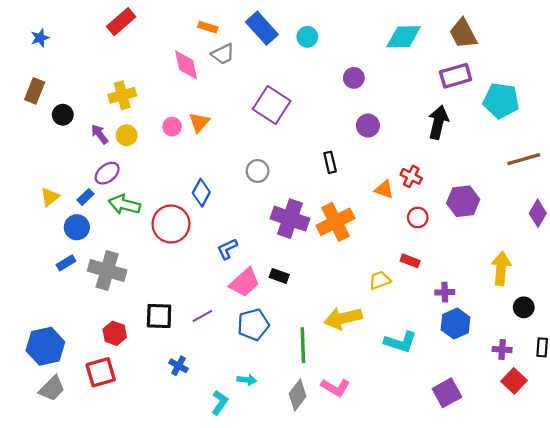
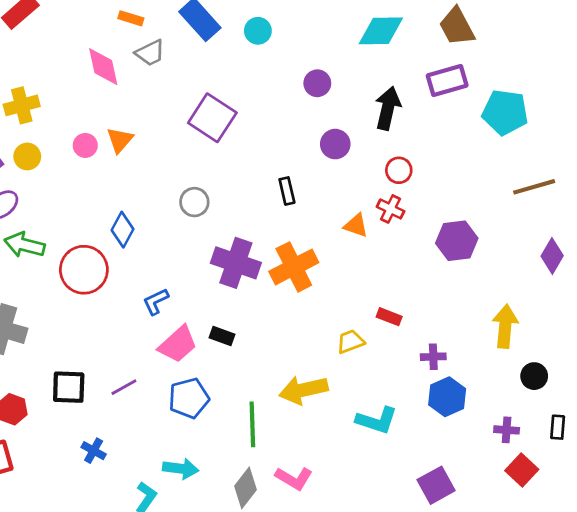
black arrow: (438, 122) -> (388, 108), moved
red circle: (418, 218) -> (399, 170), moved
cyan arrow: (247, 380) -> (181, 469), size x1.4

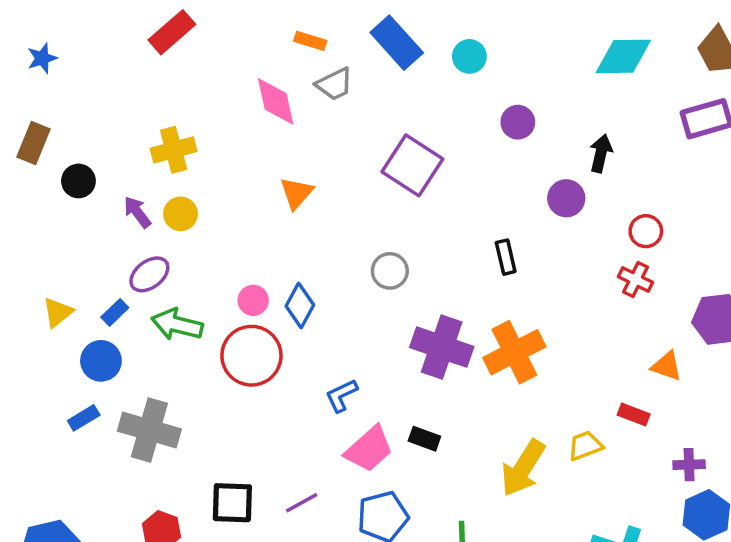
purple circle: (317, 83) -> (518, 122), moved
black arrow: (388, 108) -> (601, 153), moved, size x0.7
pink circle: (85, 145) -> (253, 300), moved
orange triangle: (356, 226) -> (667, 366), moved
yellow arrow: (303, 390) -> (523, 468), moved, turned -45

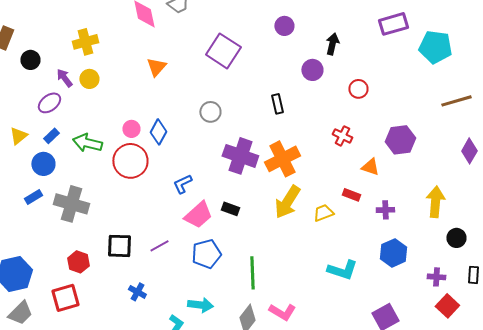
purple ellipse: (149, 274) -> (49, 103), moved
red cross: (635, 280) -> (342, 136), moved
purple cross: (689, 465) -> (385, 210), moved
yellow arrow: (523, 468) -> (287, 202), moved

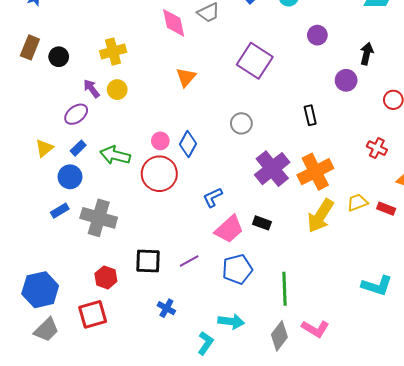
black circle: (30, 60) -> (59, 57), moved
purple cross: (240, 156) -> (272, 169), turned 32
yellow trapezoid: (323, 213) -> (357, 202), moved

